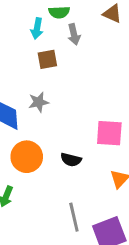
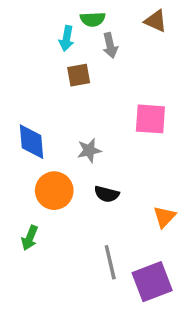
gray star: (39, 102) -> (89, 150), moved
pink square: (109, 133) -> (150, 119), moved

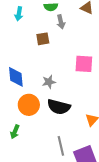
cyan arrow: (66, 38) -> (19, 14), moved
black semicircle: (107, 194) -> (59, 107), size x1.6

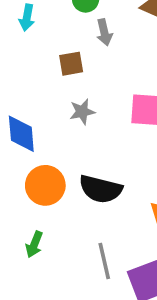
gray star: (49, 82) -> (82, 112), moved
green arrow: (15, 132) -> (34, 244), moved

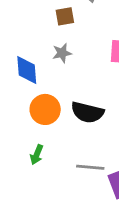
gray star: (82, 112) -> (62, 53), moved
gray line: (104, 261) -> (90, 167), turned -72

